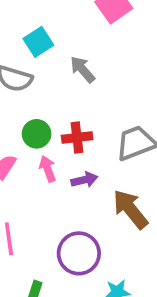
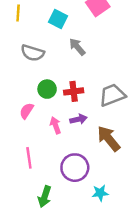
cyan square: (38, 42) -> (58, 19), moved, turned -30
pink arrow: (48, 169) -> (56, 125), moved

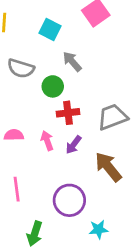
green circle: (47, 89) -> (53, 86), moved
pink semicircle: (27, 111) -> (14, 135), turned 56
purple arrow: (78, 119) -> (74, 145), turned 140
pink arrow: (56, 125) -> (47, 141), moved

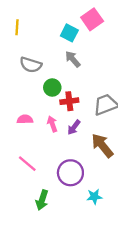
cyan square: (50, 30) -> (69, 33), moved
green circle: (53, 86) -> (52, 88), moved
pink line: (17, 189) -> (27, 164), turned -42

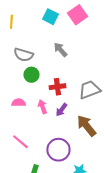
cyan square: (69, 33) -> (50, 17), moved
green circle: (52, 88) -> (31, 75), moved

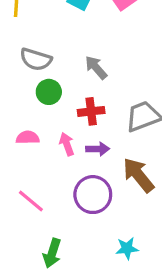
gray arrow: (60, 50) -> (96, 67), moved
purple arrow: (61, 110) -> (98, 149), turned -128
purple circle: (58, 150) -> (93, 195), moved

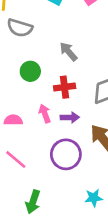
gray semicircle: (36, 59) -> (20, 28), moved
pink semicircle: (28, 138) -> (13, 120), moved

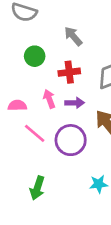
pink line: (16, 160) -> (35, 133), moved

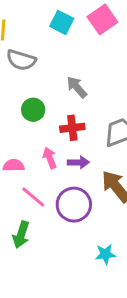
green arrow: (37, 188) -> (21, 235), moved

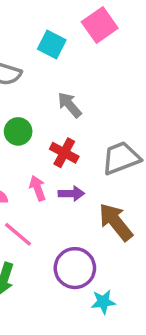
cyan square: (62, 22) -> (52, 44), moved
red cross: (72, 128) -> (64, 153), turned 35
purple circle: (74, 205) -> (75, 268), moved

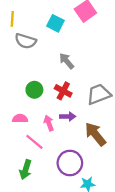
green circle: (18, 131) -> (34, 90), moved
pink arrow: (38, 188) -> (49, 123), moved

